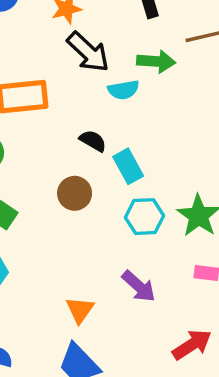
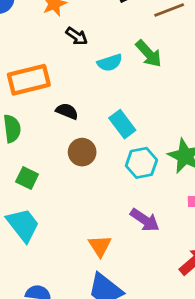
black arrow: (88, 52) -> (77, 36), size x0.6
green arrow: (156, 61) -> (149, 54), moved, turned 52
black semicircle: (93, 141) -> (67, 111), moved

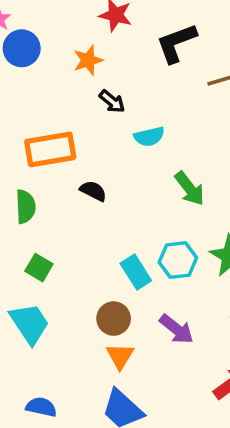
green arrow: (149, 54) -> (190, 188), moved
cyan rectangle: (122, 124) -> (136, 272), moved
brown circle: (82, 152) -> (114, 319), moved

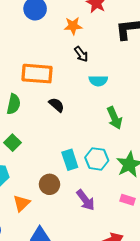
orange triangle: (120, 356) -> (22, 203), moved

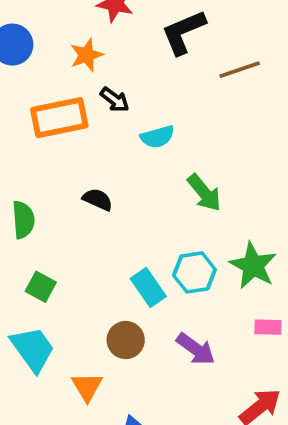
orange rectangle: (37, 74) -> (59, 118), moved

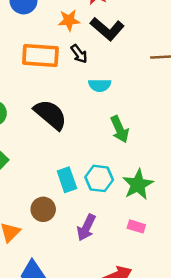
black L-shape: (183, 32) -> (107, 29), moved, turned -132
black semicircle: (98, 199) -> (50, 115), size x1.8
purple arrow: (196, 349) -> (86, 228), turned 64

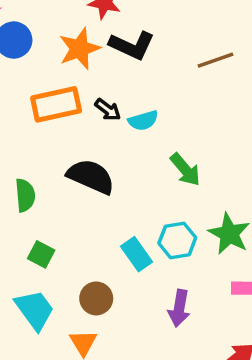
orange star: (69, 20) -> (80, 49), size x1.4
black arrow: (79, 54) -> (108, 110), moved
brown circle: (43, 209) -> (96, 298), moved

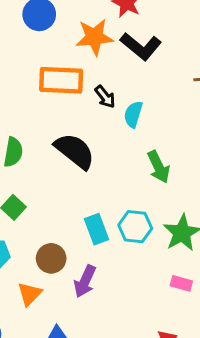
cyan semicircle: (143, 120) -> (133, 114), turned 108
purple arrow: (179, 308) -> (85, 281), moved

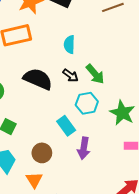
black arrow: (105, 97) -> (71, 75), moved
cyan hexagon: (135, 227) -> (87, 103), moved
purple arrow: (85, 281) -> (84, 148), moved

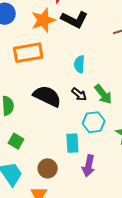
cyan rectangle: (66, 126) -> (72, 143), turned 30

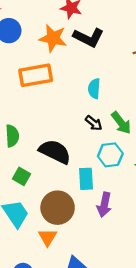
orange star: (43, 20) -> (53, 38), turned 30
black semicircle: (47, 96) -> (55, 152), moved
brown circle: (48, 168) -> (58, 208), size x1.5

